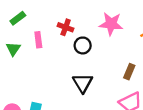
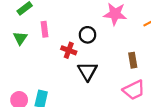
red cross: (66, 27) -> (69, 50), moved
brown rectangle: (129, 72) -> (133, 60), turned -32

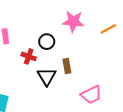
brown rectangle: (133, 60) -> (67, 66), moved

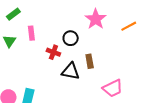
pink star: (73, 21) -> (96, 19), turned 30
black triangle: (47, 77) -> (71, 71), turned -48

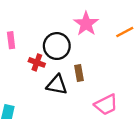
black circle: (71, 38) -> (57, 46), size x1.5

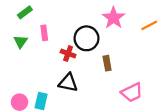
black triangle: (57, 85) -> (68, 83), moved

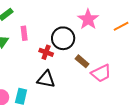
brown rectangle: (107, 63) -> (82, 61), turned -40
pink trapezoid: (132, 92) -> (101, 73), moved

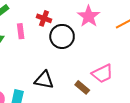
red cross: (46, 52) -> (44, 18), moved
brown rectangle: (82, 61) -> (82, 87), moved

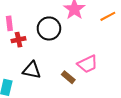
red cross: (44, 18) -> (19, 40), moved, turned -32

